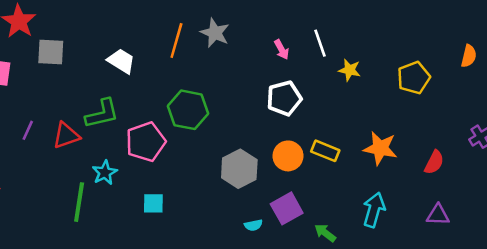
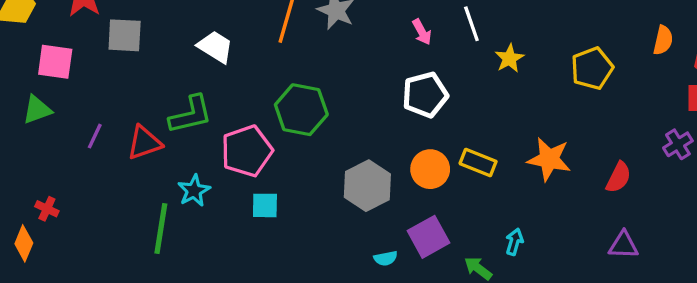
yellow star: (350, 70) -> (509, 58), turned 30
cyan square: (153, 203) -> (265, 205), moved
cyan arrow: (374, 210) -> (514, 242), moved, size x0.6

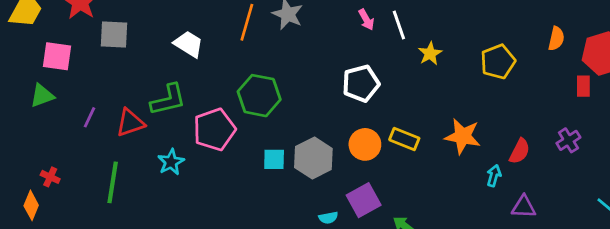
pink arrow: (422, 32) -> (366, 20), moved
purple cross: (678, 144) -> (568, 140), moved
cyan square: (265, 205) -> (274, 159), moved
green line: (161, 229) -> (113, 182), moved
cyan arrow: (514, 242) -> (494, 176), moved

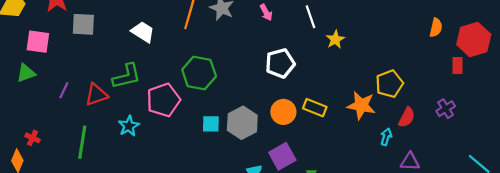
pink arrow: (366, 20) -> (266, 12), moved
yellow pentagon: (498, 62) -> (389, 84), moved

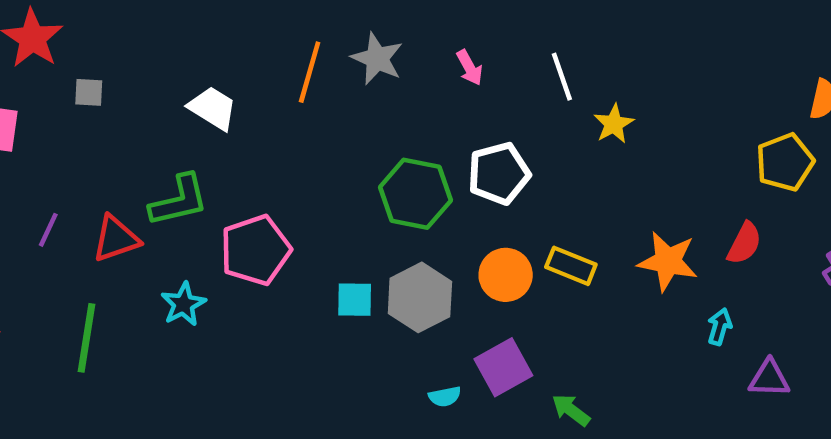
gray square: (83, 24) -> (89, 92), size x0.6
green hexagon: (199, 73) -> (415, 194), moved
yellow pentagon: (389, 84) -> (785, 162), moved
red semicircle: (407, 117) -> (744, 243), moved

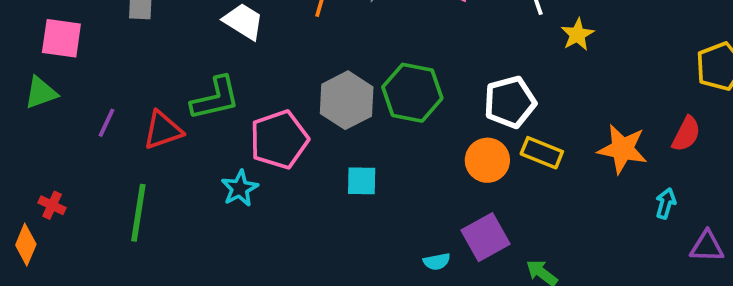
white pentagon: (499, 173) -> (510, 102), moved
gray hexagon: (420, 297) -> (347, 100), moved
cyan star: (183, 304) -> (240, 188), moved

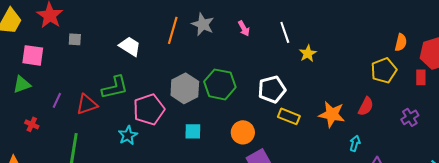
orange circle: (487, 160) -> (243, 132), moved
red cross: (52, 205) -> (32, 124), moved

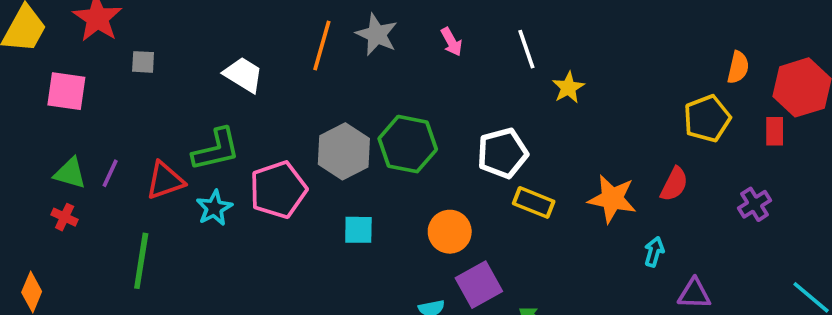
green triangle: (22, 84) -> (70, 173), moved, turned 36
cyan star: (128, 135) -> (214, 208), moved

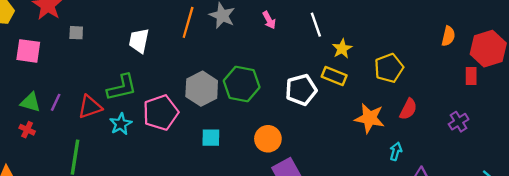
white trapezoid: (243, 75) -> (139, 41), turned -110
yellow pentagon: (707, 118) -> (389, 68), moved
yellow rectangle: (534, 202) -> (334, 76), moved

